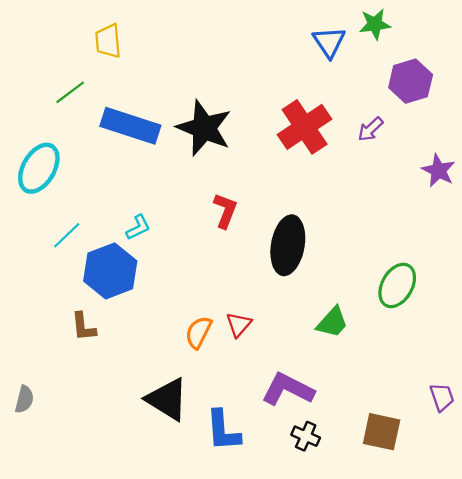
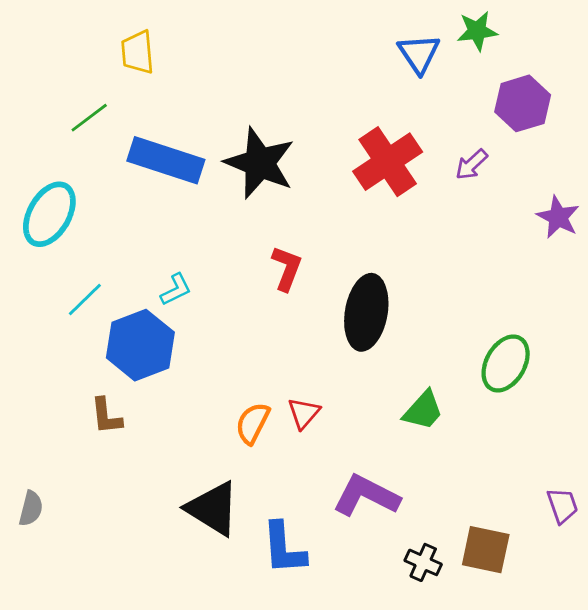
black cross: (306, 436) -> (423, 562), moved

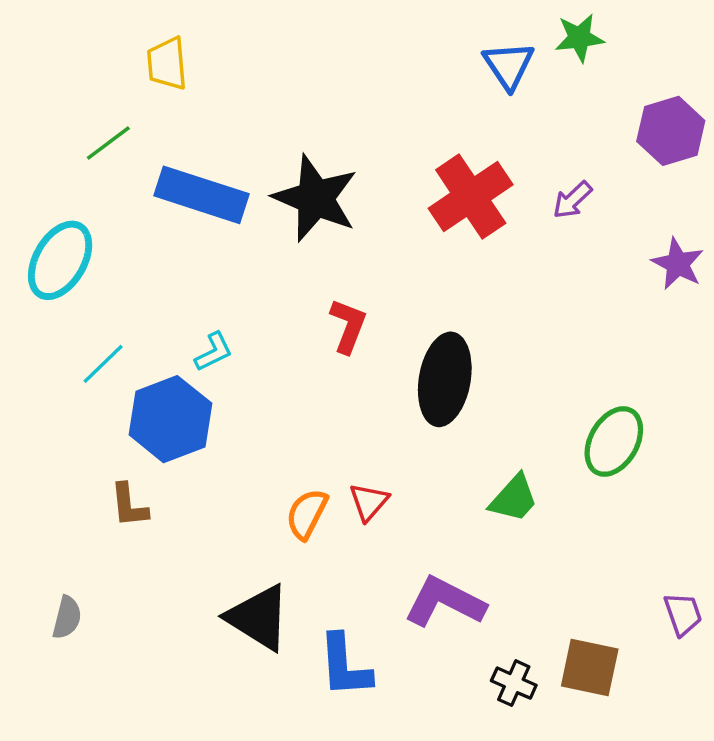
purple hexagon: (523, 103) -> (671, 131), moved
gray semicircle: (31, 508) -> (67, 617), moved

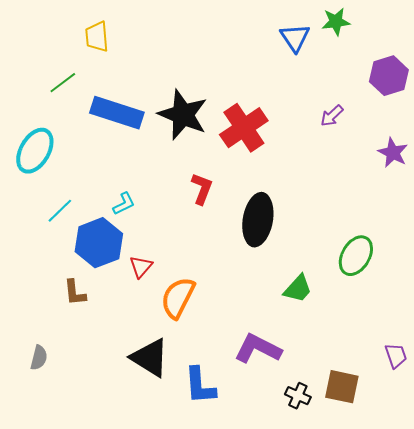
red cross: (471, 197) -> (244, 128), moved
red triangle: (369, 502) -> (141, 267), moved
orange semicircle: (307, 514) -> (178, 298), size x1.4

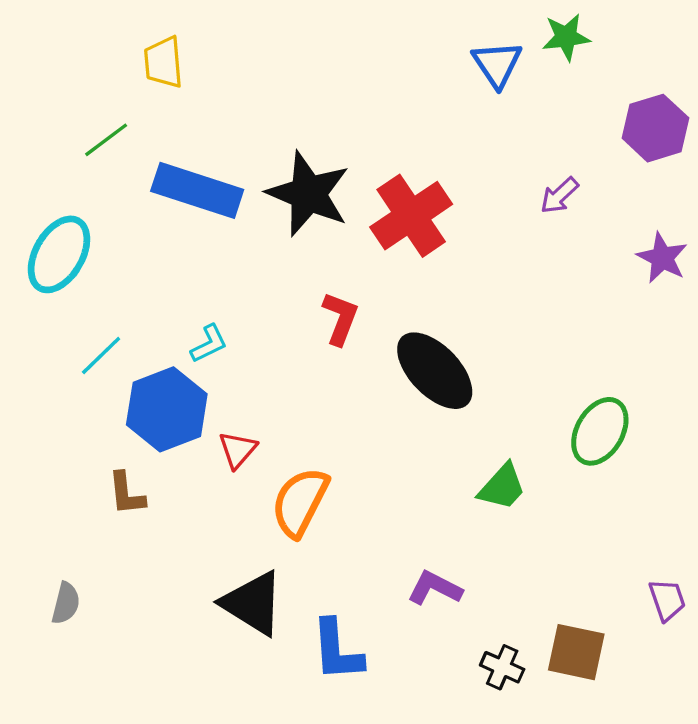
black ellipse: (258, 220) -> (435, 371), turned -54
purple L-shape: (258, 349) -> (435, 588), size x0.7

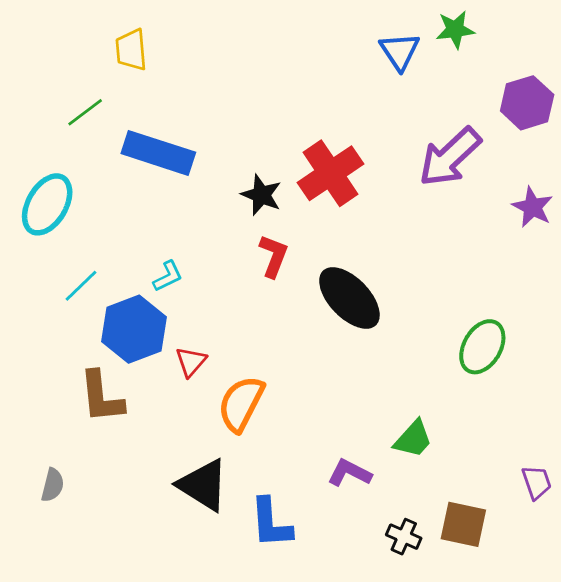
black star: (308, 194) -> (261, 195), moved, size x0.6
purple arrow: (559, 195) -> (450, 157), size x2.0
green trapezoid: (502, 487) -> (413, 439), moved
brown L-shape: (126, 494) -> (101, 397), size x1.5

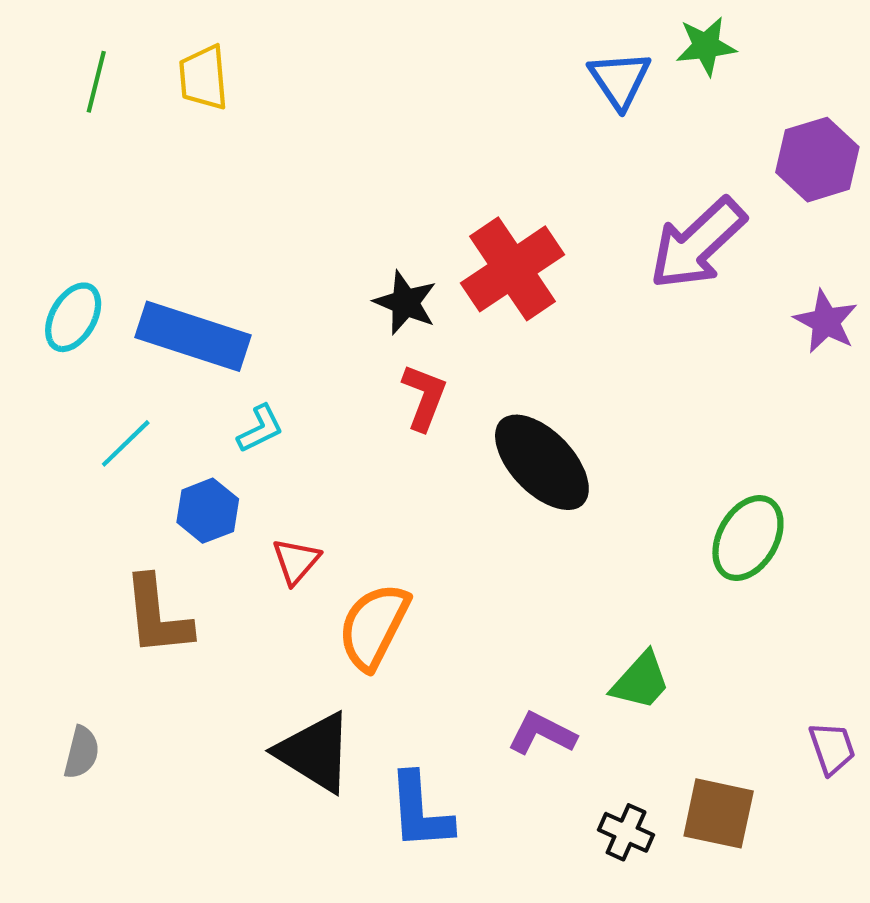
green line: (85, 112) -> (96, 82), moved, turned -39
blue rectangle: (158, 153) -> (193, 336), moved
cyan ellipse: (47, 204) -> (73, 317), size x0.7
blue hexagon: (134, 329) -> (208, 511), size x0.6

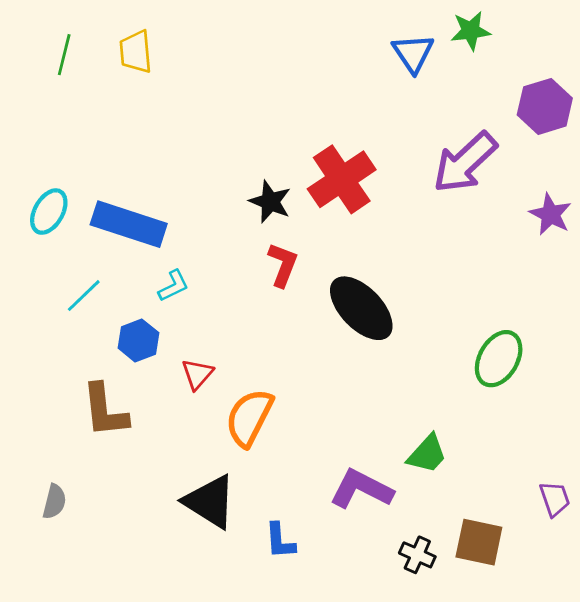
purple L-shape: (542, 734) -> (361, 489), size x1.4
blue L-shape: (420, 811) -> (280, 541), size x0.7

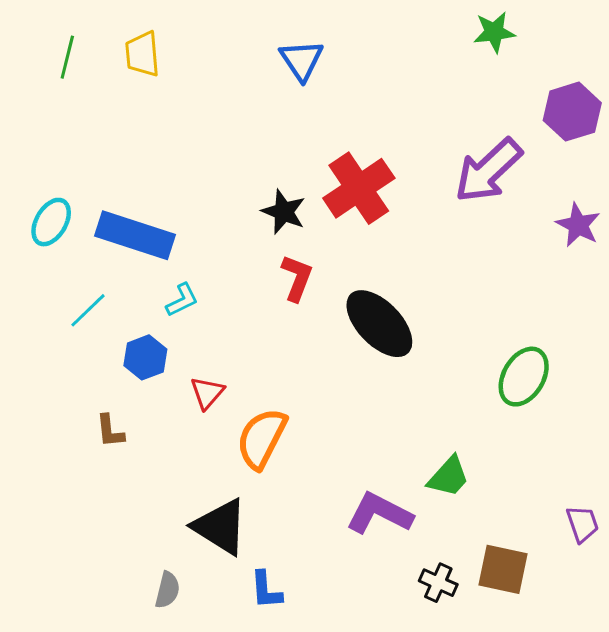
blue triangle: (413, 53) -> (301, 60), moved
brown L-shape: (105, 411) -> (110, 431), size x0.6
gray semicircle: (54, 502) -> (167, 590), moved
blue L-shape: (280, 541) -> (266, 590), moved

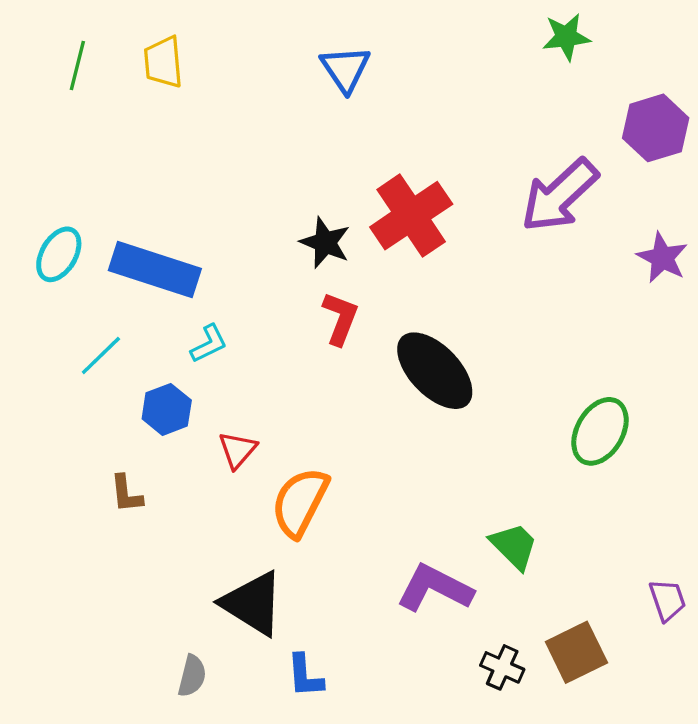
green trapezoid: (449, 477) -> (514, 546), turned -87
brown square: (503, 569) -> (576, 652), turned -38

